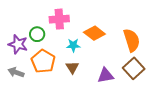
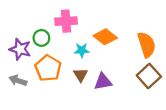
purple triangle: (105, 75) -> (103, 82), moved

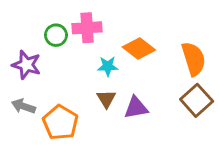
green circle: (41, 38) -> (56, 35), moved
orange pentagon: (48, 68) -> (60, 122), moved

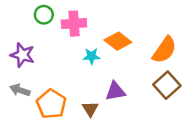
green circle: (56, 35) -> (44, 15), moved
orange semicircle: (194, 59) -> (164, 50), turned 52
brown triangle: (106, 99) -> (90, 109), moved

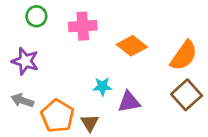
green circle: (44, 15) -> (36, 16), moved
cyan star: (92, 56) -> (102, 86), moved
brown triangle: (90, 109) -> (90, 123), moved

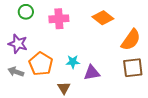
orange diamond: (132, 46) -> (103, 18), moved
brown square: (187, 95) -> (133, 68), turned 35
orange pentagon: (57, 116) -> (41, 64), moved

